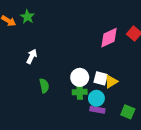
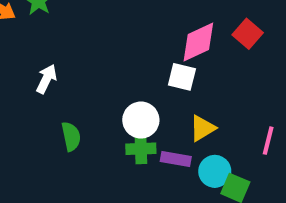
white square: (101, 78) -> (182, 77), moved
cyan circle: (96, 98) -> (215, 171), moved
purple rectangle: (97, 110) -> (176, 159), moved

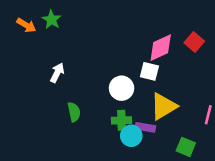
white circle: (141, 120) -> (122, 88), moved
yellow triangle: (202, 128) -> (163, 106), size x1.5
cyan circle: (215, 171) -> (131, 136), moved

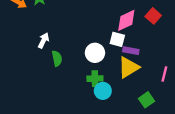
green semicircle: (74, 112) -> (57, 58), moved
purple rectangle: (145, 127) -> (131, 51), moved
green square: (186, 147) -> (146, 100), turned 32

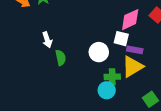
white arrow: (43, 41) -> (47, 40), turned 136
green cross: (95, 79) -> (112, 77), moved

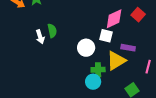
purple rectangle: (135, 50) -> (128, 48), moved
green semicircle: (61, 58) -> (52, 31), moved

